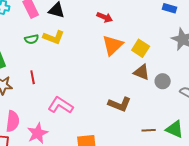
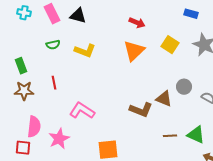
red arrow: (105, 17) -> (137, 23), moved
yellow L-shape: (54, 37) -> (85, 51), moved
yellow square: (141, 48) -> (170, 45), moved
brown triangle: (142, 72) -> (164, 99), moved

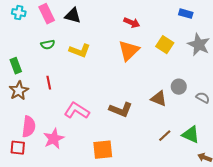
brown star: (24, 91) -> (19, 91), turned -30
brown L-shape: (141, 110) -> (121, 110), moved
brown line: (170, 136) -> (165, 136), turned -40

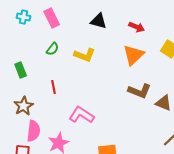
black triangle: (73, 16) -> (99, 21), moved
green semicircle: (48, 45) -> (53, 49), turned -40
brown star: (19, 91) -> (24, 106), moved
brown L-shape: (121, 110) -> (140, 91), moved

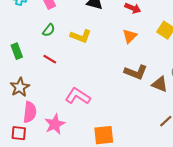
orange triangle: (134, 55) -> (130, 36), size x0.7
red line: (54, 87) -> (50, 59), moved, turned -48

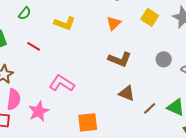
green semicircle: (49, 30) -> (25, 13), moved
brown triangle: (160, 84) -> (127, 93), moved

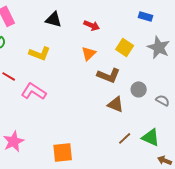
brown L-shape: (120, 59) -> (109, 75), moved
pink L-shape: (62, 83) -> (34, 91), moved
brown triangle: (127, 93) -> (116, 104), moved

